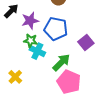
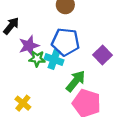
purple star: (30, 21) -> (29, 46), moved
cyan cross: (37, 51) -> (54, 59), moved

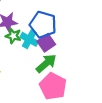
purple square: (103, 55) -> (46, 43), moved

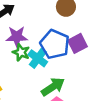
purple square: (46, 43) -> (77, 43), moved

